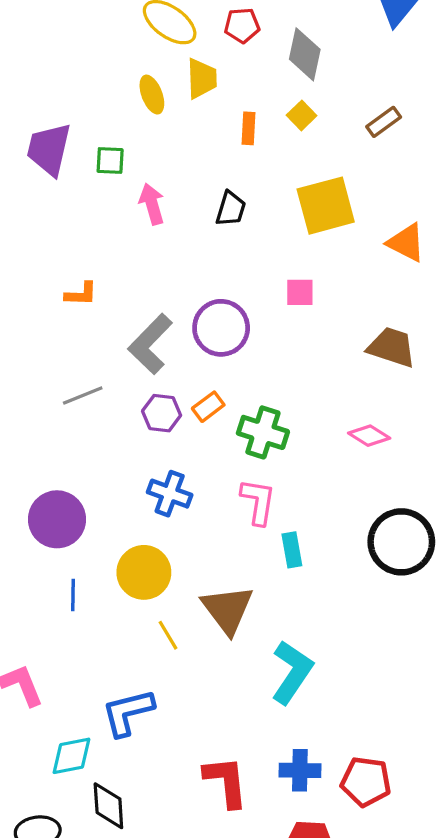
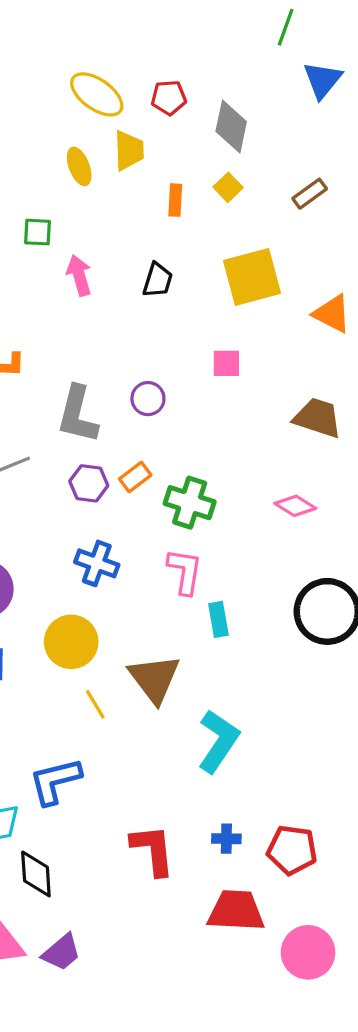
purple circle: (221, 328) -> (148, 399), size x0.6
gray L-shape: (150, 344) -> (78, 415), turned -30
blue cross: (300, 770) -> (226, 839), size x0.7

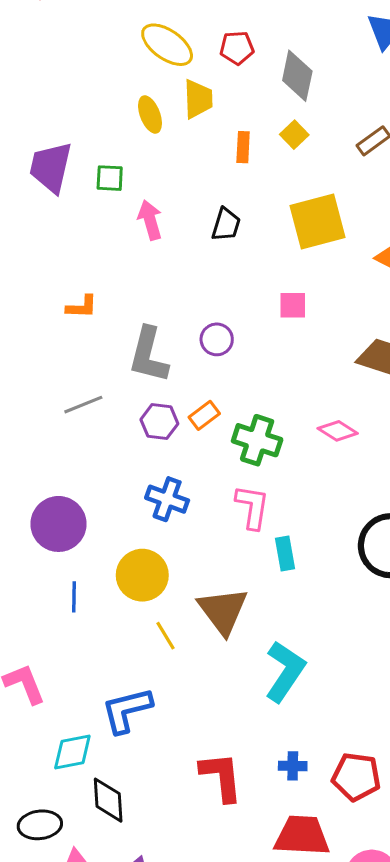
pink diamond: (295, 506) -> (338, 431), moved

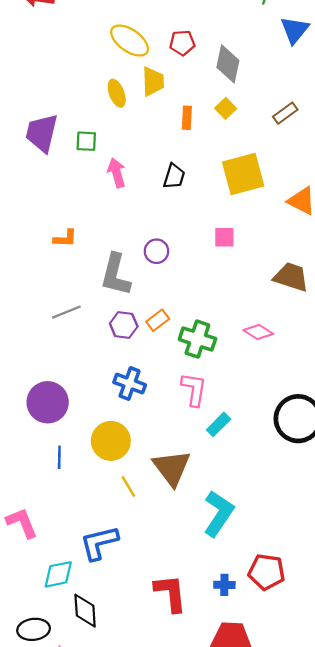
purple circle: (217, 339) -> (156, 251), moved
cyan rectangle: (285, 553) -> (219, 424), turned 55
red pentagon: (356, 777) -> (267, 572), moved

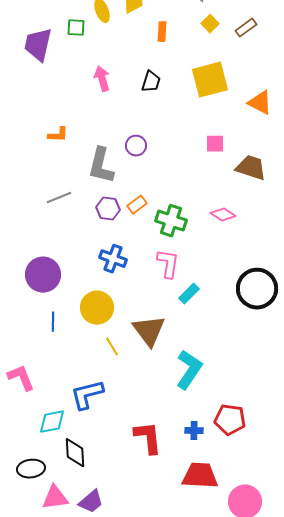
yellow square: (226, 108) -> (210, 24), moved
green square: (86, 141) -> (76, 28), moved
pink square: (224, 237) -> (215, 144), moved

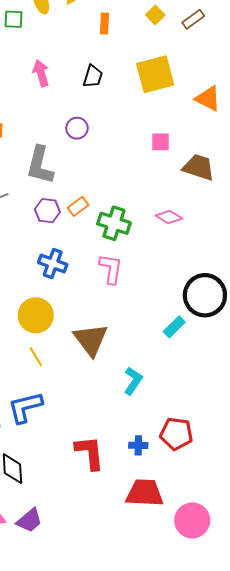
purple circle: (136, 146) -> (77, 128), moved
cyan rectangle: (189, 294) -> (174, 327), moved
yellow line: (112, 347) -> (36, 357), moved
cyan L-shape: (189, 370) -> (133, 381), size x0.7

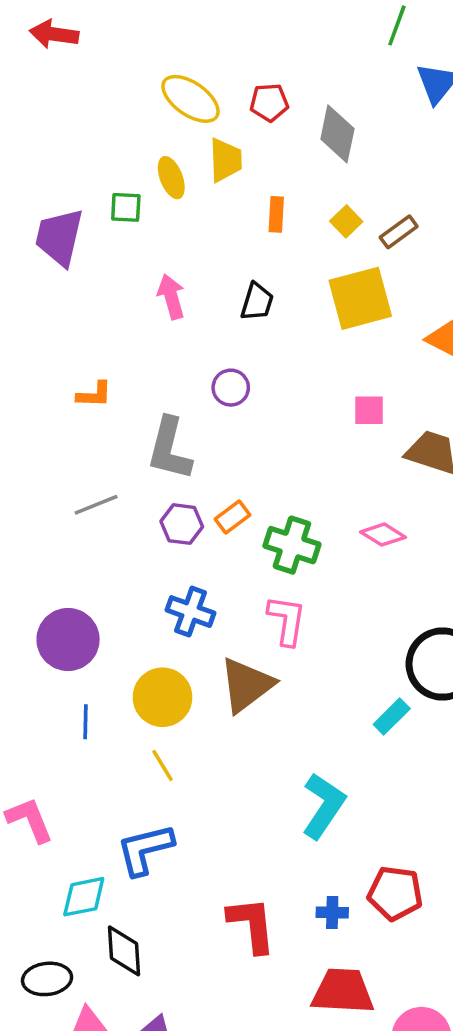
yellow square: (155, 15) -> (346, 221), moved
brown rectangle: (193, 19) -> (399, 232), moved
brown triangle: (91, 340) -> (246, 685), moved, turned 30
cyan L-shape: (133, 381) -> (323, 806), size x1.4

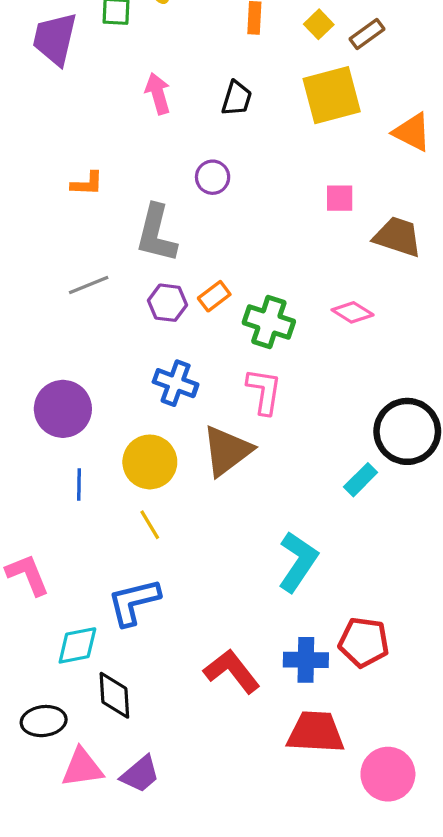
blue cross: (332, 912) -> (306, 660), size x1.5
red L-shape: (252, 925) -> (232, 671), turned -32

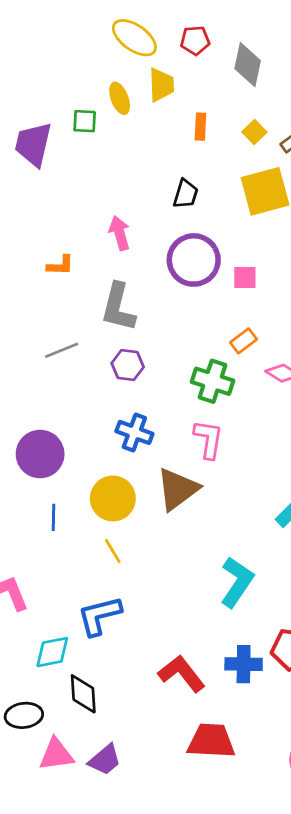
pink arrow: (158, 94) -> (120, 233), moved
purple circle: (213, 177) -> (194, 260), moved, size x1.8
pink square: (340, 198) -> (245, 278), moved
orange rectangle: (214, 296) -> (244, 341), moved
red trapezoid: (316, 732) -> (211, 741), moved

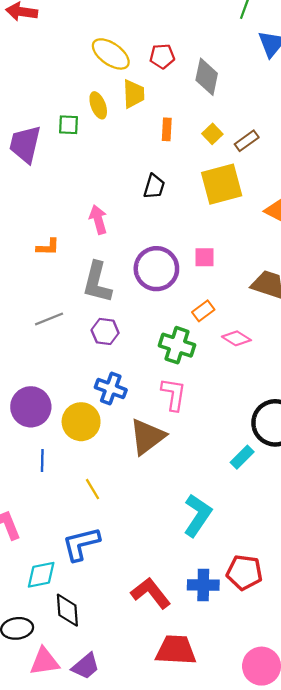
purple circle: (194, 260) -> (156, 269), moved
yellow circle: (113, 498) -> (81, 422), moved

